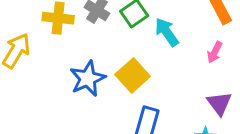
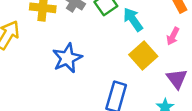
yellow square: (133, 75) -> (143, 56), moved

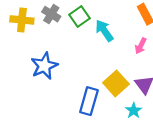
yellow square: (143, 56) -> (116, 83), moved

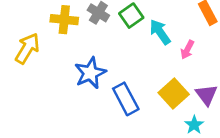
pink arrow: (141, 46) -> (187, 50), moved
blue rectangle: (89, 101) -> (126, 99), moved, turned -44

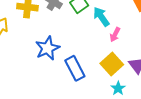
pink arrow: (187, 50) -> (115, 35), moved
cyan star: (194, 125) -> (118, 88), moved

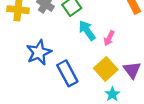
cyan arrow: (101, 17) -> (87, 31), moved

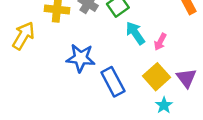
blue star: (39, 52) -> (81, 58), turned 30

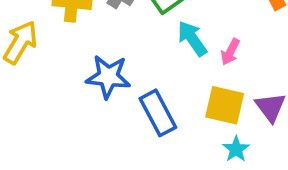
yellow square: (156, 77) -> (225, 105), turned -35

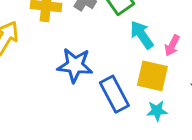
yellow square: (225, 105) -> (152, 76), moved
cyan star: (236, 149) -> (157, 111), moved, turned 30

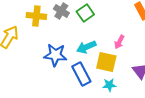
cyan arrow: (142, 35) -> (86, 47), moved, turned -78

